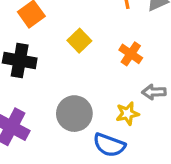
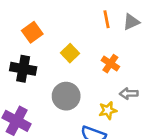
gray circle: (74, 114) -> (66, 96), moved

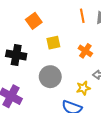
orange square: (32, 32) -> (34, 21), moved
yellow square: (70, 53) -> (53, 43), turned 32

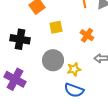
yellow star: (83, 88) -> (74, 69), moved

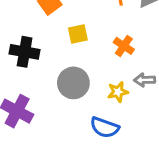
yellow star: (74, 69) -> (118, 92), moved

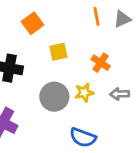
yellow star: (118, 92) -> (84, 93), moved

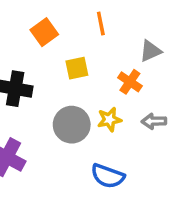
orange line: (97, 16) -> (101, 24), moved
gray triangle: (122, 19) -> (151, 51), moved

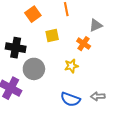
gray arrow: (154, 121) -> (98, 96), moved
gray circle: (72, 125) -> (34, 69), moved

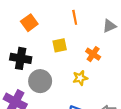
orange square: (33, 14) -> (29, 23), moved
gray triangle: (96, 25) -> (109, 26), moved

